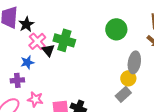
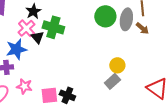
black star: (26, 24) -> (33, 11), moved
blue star: (27, 62) -> (16, 49), size x1.5
gray ellipse: (134, 62) -> (126, 19), moved

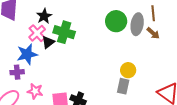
black triangle: (37, 37) -> (48, 42), turned 32
gray rectangle: (112, 81) -> (123, 86), turned -35

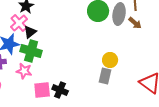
green cross: (64, 32) -> (31, 51), moved
pink star: (35, 91) -> (24, 71), moved

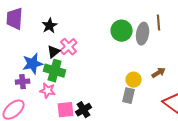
pink cross: (19, 23) -> (69, 47), moved
brown arrow: (135, 23) -> (159, 73), moved, turned -72
black cross: (60, 90) -> (84, 110), turned 35

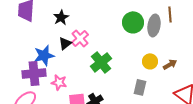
green cross: (55, 71) -> (101, 62), moved, turned 35
yellow circle: (134, 80) -> (150, 61), moved
purple cross: (23, 82) -> (34, 73), size x1.6

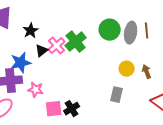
brown line: (170, 14) -> (147, 31), moved
black star: (61, 17) -> (31, 31), moved
green cross: (101, 62) -> (76, 42), moved
brown arrow: (170, 64) -> (147, 72), turned -80

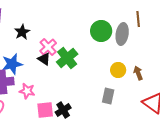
brown line: (147, 31) -> (138, 19), moved
green cross: (76, 42) -> (67, 58), moved
black triangle: (42, 51) -> (44, 59), moved, turned -48

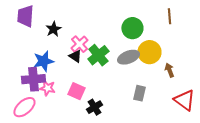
gray ellipse: (122, 34) -> (128, 57), moved, turned 60
yellow circle: (118, 70) -> (149, 52), moved, size x1.5
pink star: (27, 91) -> (47, 88), moved
pink square: (45, 110) -> (76, 91), moved, turned 30

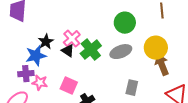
black star: (53, 29) -> (46, 42), moved
yellow circle: (149, 52) -> (156, 48), moved
brown arrow: (169, 70) -> (162, 65), size x1.5
purple cross: (33, 79) -> (26, 74), size x0.7

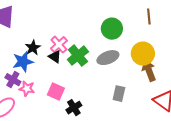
purple cross: (26, 74) -> (13, 80), turned 35

